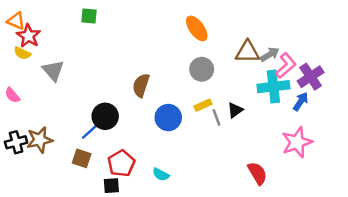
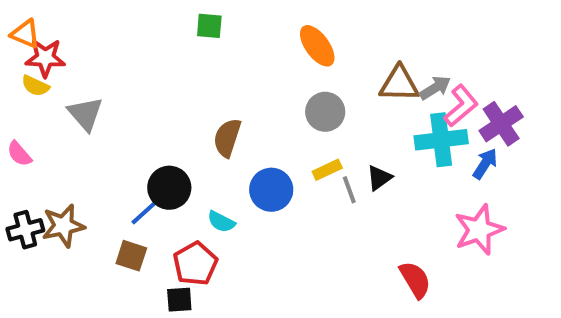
green square: (89, 16) -> (209, 26), moved
red star: (28, 36) -> (45, 58), turned -30
cyan semicircle: (161, 174) -> (221, 222), moved

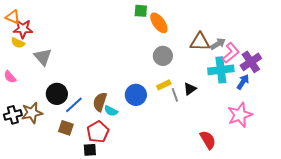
green square: (209, 26) -> (141, 11), moved
brown semicircle: (227, 138) -> (100, 102), moved
black circle: (169, 188) -> (57, 94), moved

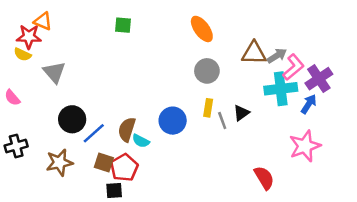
green square: (141, 11) -> (123, 25), moved
orange triangle: (13, 17) -> (43, 21), moved
yellow rectangle: (164, 85) -> (208, 108), turned -56
brown star: (32, 113) -> (59, 163), moved
brown square: (66, 128) -> (104, 163), moved

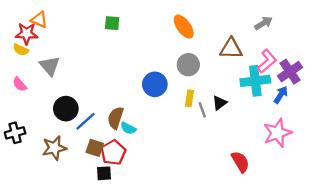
gray arrow: (277, 56) -> (263, 23), moved
pink semicircle: (12, 98) -> (20, 84), moved
blue circle: (173, 121) -> (155, 84), moved

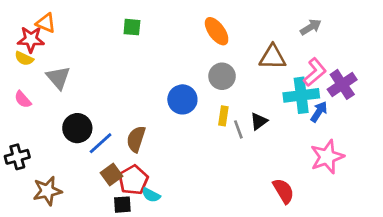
blue arrow: (281, 95) -> (319, 112), moved
cyan semicircle: (128, 128) -> (151, 195), moved
brown star: (54, 148) -> (47, 191), moved
brown square: (95, 148) -> (111, 175), turned 36

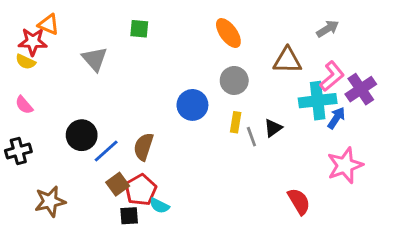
gray triangle: (58, 78) -> (95, 59), moved
black cross: (17, 157) -> (18, 151), moved

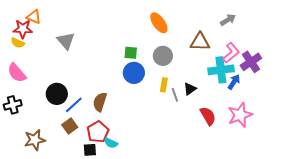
green square: (139, 29) -> (131, 53), moved
pink semicircle: (24, 105) -> (17, 73), size x1.5
brown square: (118, 184) -> (70, 126), moved
red semicircle: (299, 201) -> (208, 116), moved

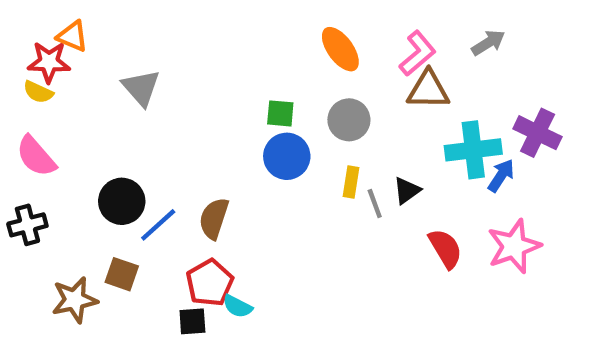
pink L-shape: (231, 53) -> (418, 53), moved
purple cross: (251, 62) -> (538, 133), turned -30
brown square: (70, 126) -> (122, 274), moved, turned -35

